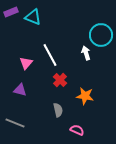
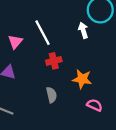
red cross: (60, 80) -> (54, 61), turned 32
pink semicircle: (77, 130) -> (95, 105), moved

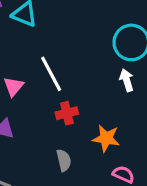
white arrow: (83, 30) -> (127, 80), moved

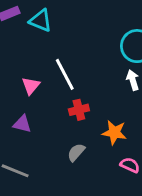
gray semicircle: (64, 160) -> (76, 152), turned -126

